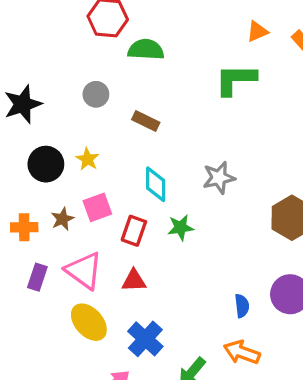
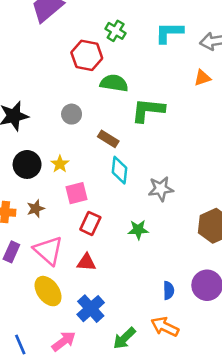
green L-shape: (236, 80) -> (148, 110), moved
cyan diamond: (156, 184) -> (119, 170), moved
pink square: (97, 207) -> (76, 193), moved
green star: (180, 228) -> (138, 230), moved

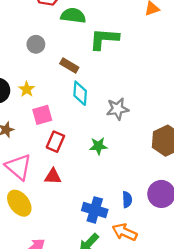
blue cross: (91, 309) -> (95, 210), moved, turned -30

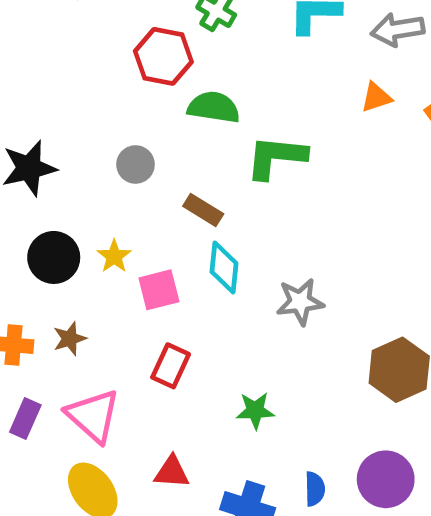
pink square: (42, 115) -> (159, 290), moved
green star: (98, 146) -> (255, 411), moved
red triangle: (53, 176) -> (172, 472), moved

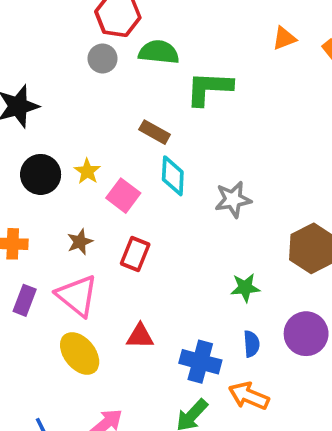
gray circle: (136, 164) -> (103, 59), moved
pink square: (159, 290) -> (123, 196), turned -36
brown star: (70, 339) -> (80, 242), moved
green star: (255, 411) -> (245, 288), moved

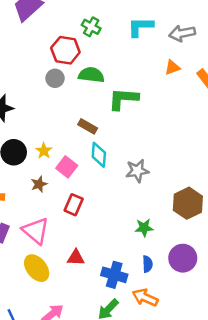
brown star: (80, 242) -> (39, 184), moved

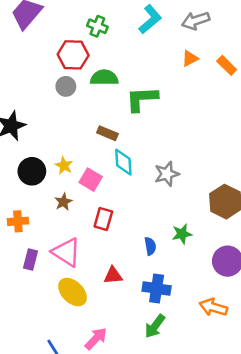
cyan L-shape: (140, 27) -> (150, 19), turned 148
blue semicircle: (147, 264) -> (150, 246), moved
orange arrow: (145, 298) -> (213, 307), moved

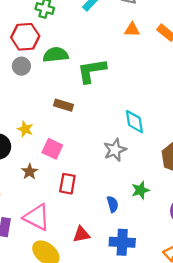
orange triangle: (190, 58) -> (132, 30), turned 35
cyan diamond: (123, 162) -> (134, 122), moved
yellow star: (64, 166) -> (25, 129), moved
gray star: (167, 174) -> (115, 150), moved

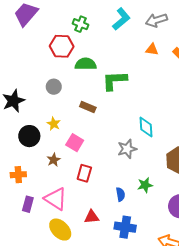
gray circle: (21, 66) -> (54, 87), moved

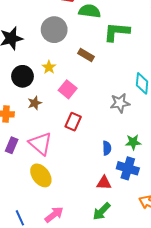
gray circle: (54, 87) -> (54, 30), size x1.6
brown star: (54, 160) -> (35, 103), moved
red triangle: (92, 217) -> (104, 183), moved
blue cross: (125, 227) -> (128, 168), moved

